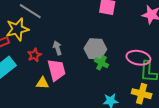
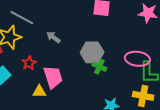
gray arrow: (57, 48) -> (53, 37), moved, turned -32

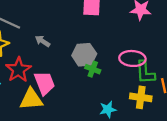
red star: (29, 63) -> (18, 70), size x1.6
yellow triangle: (39, 92) -> (31, 99), size x1.6

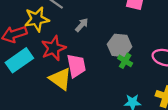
gray arrow: (43, 41) -> (82, 25), turned 88
yellow triangle: (31, 99) -> (60, 79), turned 30

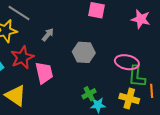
green cross: (125, 61) -> (89, 94), moved, turned 32
yellow triangle: (60, 79) -> (16, 95), moved

